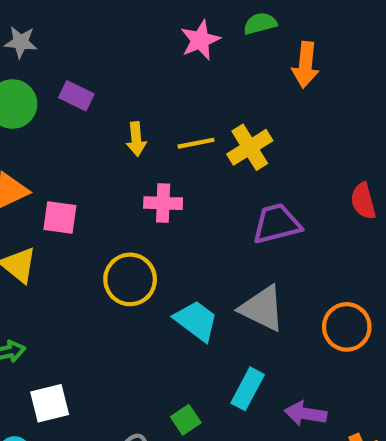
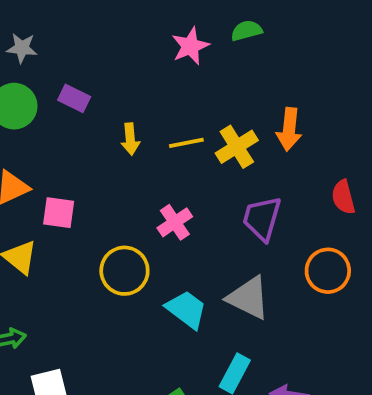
orange arrow: (305, 65) -> (289, 129), moved
pink cross: (163, 203) -> (175, 222), moved, turned -36
purple trapezoid: (277, 224) -> (262, 218), turned -60
orange circle: (347, 327) -> (328, 271), moved

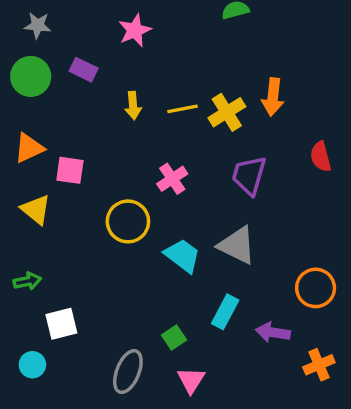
pink star: (190, 46) -> (135, 30), moved
orange circle: (328, 271) -> (316, 288), moved

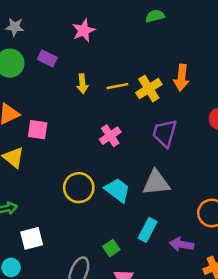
yellow circle: (128, 221) -> (79, 188), moved
gray triangle: (237, 245) -> (156, 183), turned -32

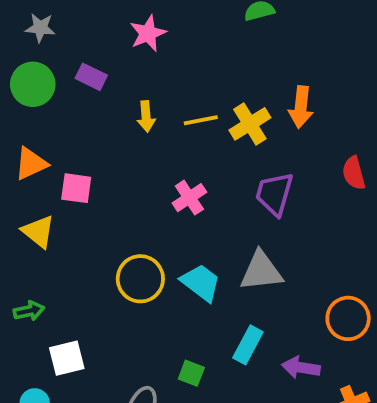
green square: (111, 248) -> (191, 373), turned -35

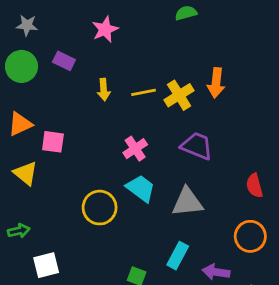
red semicircle: (354, 173) -> (254, 186), moved
purple trapezoid: (274, 194) -> (197, 146), turned 96
cyan trapezoid: (201, 283) -> (141, 188), moved

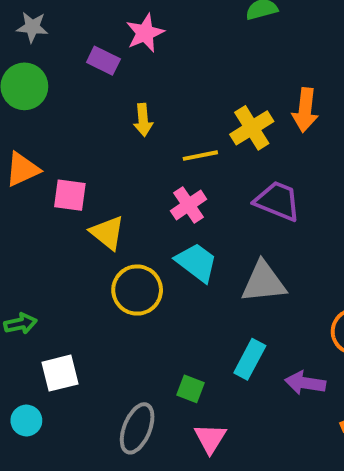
purple rectangle: (64, 61) -> (103, 61), moved
yellow line: (143, 92) -> (200, 156), moved
yellow triangle: (26, 173) -> (107, 233), moved

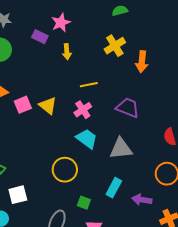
yellow arrow: (143, 120) -> (67, 52), moved
yellow cross: (252, 128) -> (115, 46), moved
pink square: (70, 195) -> (23, 105), turned -30
yellow triangle: (107, 233) -> (48, 106), moved
yellow circle: (137, 290) -> (65, 170), moved

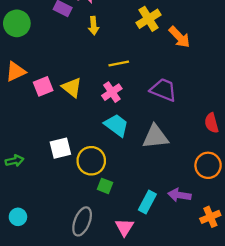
orange arrow: (142, 62) -> (179, 37), turned -50
cyan rectangle: (114, 188) -> (147, 202), moved
white square: (18, 195) -> (60, 148), moved
green square: (84, 203) -> (105, 186), moved

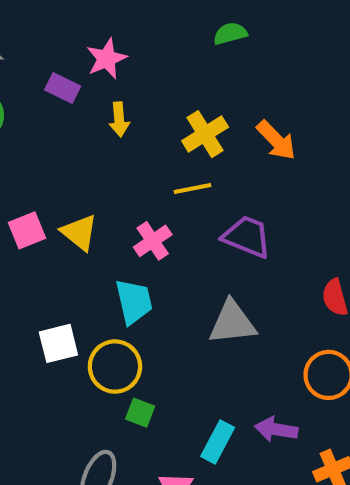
yellow cross: (148, 19) -> (205, 134), moved
yellow line: (119, 63) -> (192, 189), moved
cyan trapezoid: (116, 125) -> (134, 302), moved, turned 40

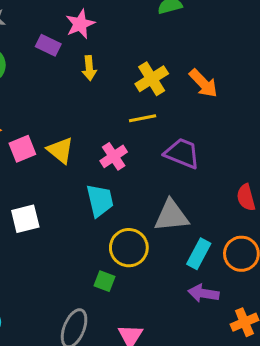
white square: (58, 343) -> (25, 219), moved
yellow circle: (115, 367) -> (129, 248), moved
cyan rectangle: (218, 442) -> (199, 254), moved

